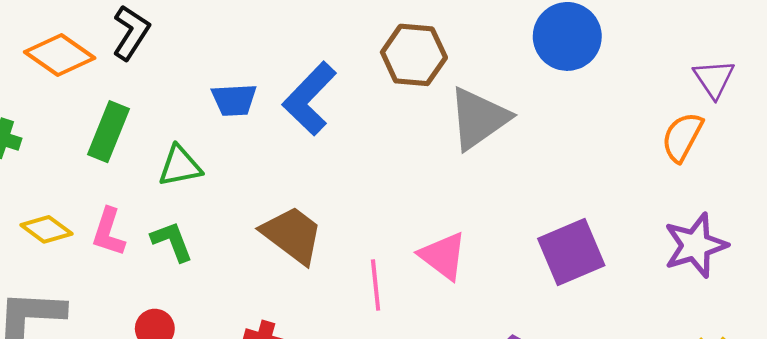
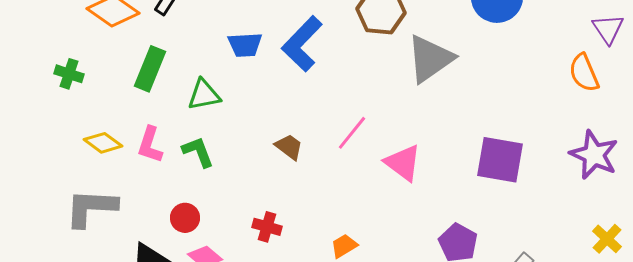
orange semicircle: (682, 137) -> (584, 73), turned -51
brown trapezoid: (292, 235) -> (289, 147), size x0.6
purple star: (695, 245) -> (594, 155), turned -30
purple square: (571, 252) -> (500, 160), turned 33
pink line: (376, 285) -> (352, 133), moved, turned 45

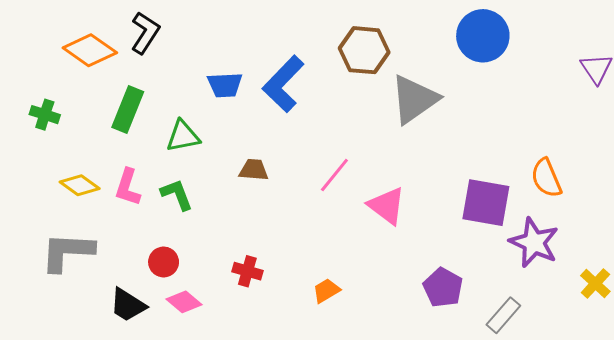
orange semicircle: (584, 73) -> (546, 178), moved
brown trapezoid: (289, 147) -> (254, 170), moved, turned -32
purple star: (594, 155) -> (534, 243), moved

